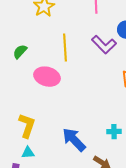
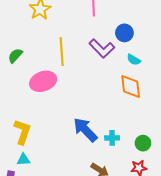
pink ellipse: (47, 77) -> (43, 81), turned -35
blue arrow: (74, 140) -> (85, 130), moved

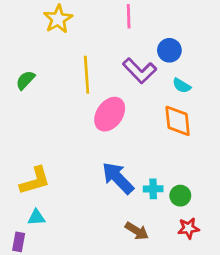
pink ellipse: (43, 81) -> (110, 114), moved, turned -35
yellow L-shape: (22, 132) -> (35, 181), turned 55
green circle: (143, 143) -> (180, 196), moved

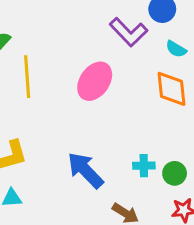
yellow line: (87, 75) -> (27, 77), moved
blue arrow: (118, 178) -> (85, 170), moved

